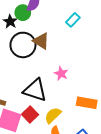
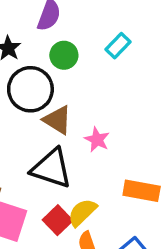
green circle: (23, 13) -> (64, 55), moved
brown triangle: (41, 41) -> (58, 120), moved
red square: (30, 115) -> (58, 220), moved

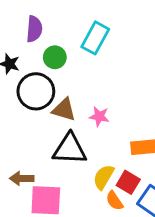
cyan rectangle: (118, 46) -> (95, 38), size x1.5
red square: (58, 220) -> (128, 182), moved

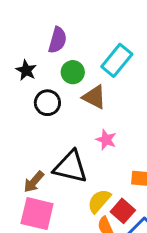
black circle: (36, 91) -> (47, 103), size x0.7
brown triangle: (64, 110) -> (94, 97), moved
brown arrow: (22, 178) -> (34, 182), moved, turned -60

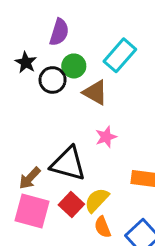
black circle: (47, 103) -> (53, 80), moved
pink star: (106, 140) -> (106, 137), turned 30
red square: (123, 211) -> (71, 205), moved

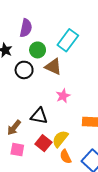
black circle: (53, 80) -> (24, 70), moved
black triangle: (68, 164) -> (39, 116), size x0.7
pink square: (32, 211) -> (17, 150), size x0.6

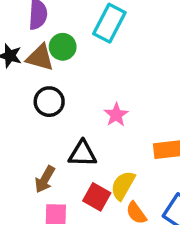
brown triangle: (53, 67) -> (40, 58), moved
black circle: (24, 70) -> (49, 102), moved

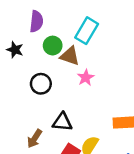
brown triangle: (40, 58) -> (70, 56), moved
pink star: (116, 115) -> (86, 78), moved

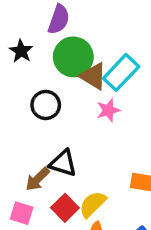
cyan rectangle: (87, 31) -> (121, 72), moved
green circle: (53, 46) -> (73, 57), size x1.5
brown arrow: (35, 139) -> (37, 179), moved

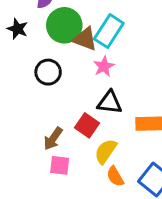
black triangle: (63, 163) -> (110, 102), moved
red square: (65, 208) -> (87, 125), moved
pink square: (22, 213) -> (60, 165), moved

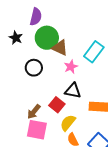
cyan rectangle: (109, 31) -> (94, 52), moved
pink square: (60, 165) -> (37, 130), size x1.5

